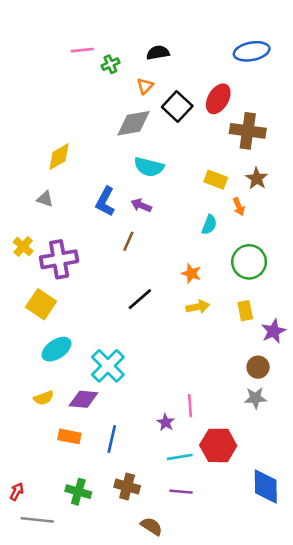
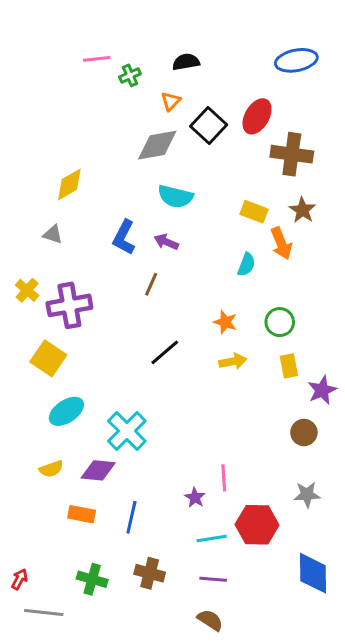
orange arrow: (239, 207) -> (281, 243), size x1.5
green circle: (249, 262) -> (280, 322), moved, size x0.7
gray star: (255, 398) -> (307, 495), moved
brown semicircle: (151, 526) -> (210, 620), moved

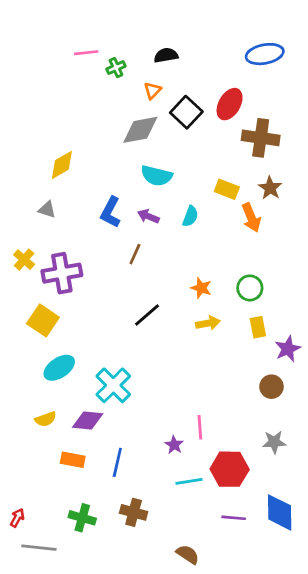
cyan semicircle: (246, 265) -> (190, 216), moved
purple line: (213, 579) -> (234, 518), moved

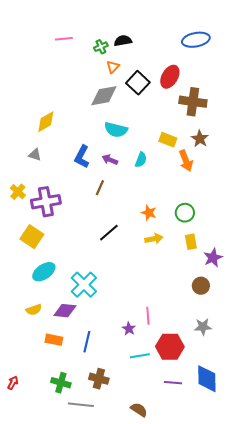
green cross: (116, 68) -> (101, 47), moved
gray line: (39, 548) -> (81, 405), moved

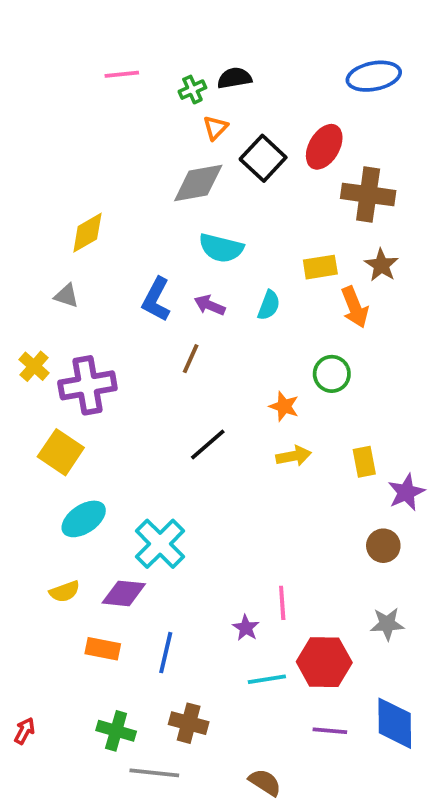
yellow rectangle: (168, 140) -> (320, 267), turned -30
green circle: (185, 213) -> (332, 374), moved

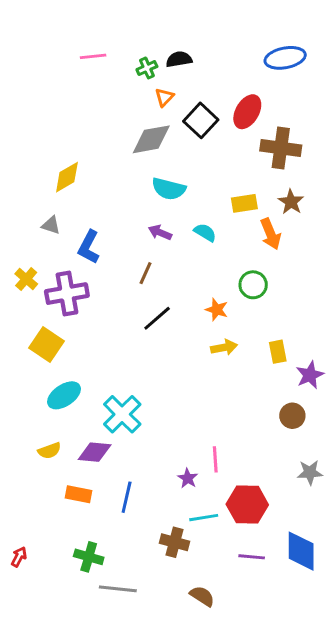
blue L-shape: (156, 299) -> (89, 247), moved
cyan semicircle: (269, 305) -> (205, 232), turned -80
black line: (208, 445) -> (157, 318), moved
gray star: (387, 624) -> (310, 472), moved
brown cross: (189, 723) -> (175, 542), moved

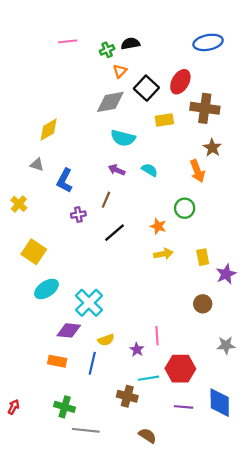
yellow rectangle: (244, 203) -> (164, 120), moved
purple cross: (67, 294) -> (78, 215), moved, size x0.5
brown circle: (292, 416) -> (203, 304), moved
yellow semicircle: (49, 451) -> (106, 340), moved

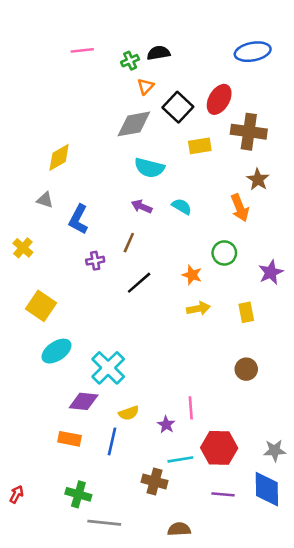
purple star: (226, 274) -> (271, 272), moved
gray star: (226, 345) -> (275, 450), moved
brown semicircle: (147, 436) -> (179, 529), turned -36

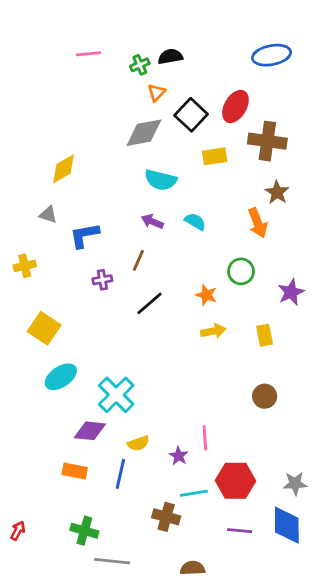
blue L-shape: (78, 219) -> (84, 235), turned 52
yellow cross: (23, 248) -> (25, 266), turned 36

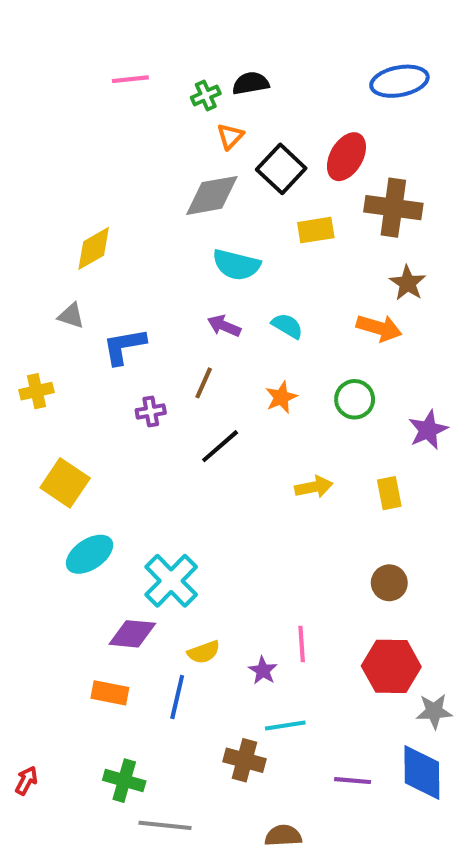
orange arrow: (258, 223) -> (379, 328), turned -52
orange star: (206, 295) -> (281, 397), moved, turned 30
red hexagon: (235, 481) -> (391, 666), moved

